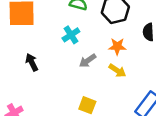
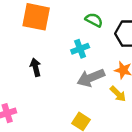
gray arrow: (88, 61) -> (91, 78), size x1.5

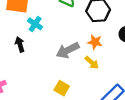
cyan cross: (80, 49) -> (35, 24), moved, turned -32

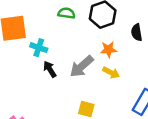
black arrow: (20, 44) -> (50, 69), moved

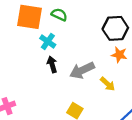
green semicircle: (66, 13) -> (59, 15), moved
orange star: (108, 50) -> (119, 55), moved

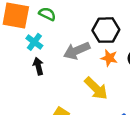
gray arrow: (82, 70) -> (77, 51), moved
yellow arrow: (108, 84) -> (96, 88), size x1.5

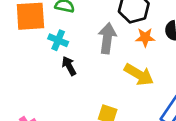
gray arrow: (77, 51) -> (107, 38), turned 135

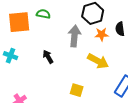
cyan cross: (58, 40) -> (11, 56), moved

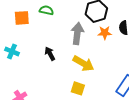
orange square: (19, 22) -> (22, 18), size x0.7
yellow arrow: (98, 61) -> (83, 63), moved

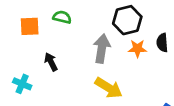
cyan cross: (12, 51) -> (22, 84), moved
black arrow: (50, 54) -> (51, 62), moved

